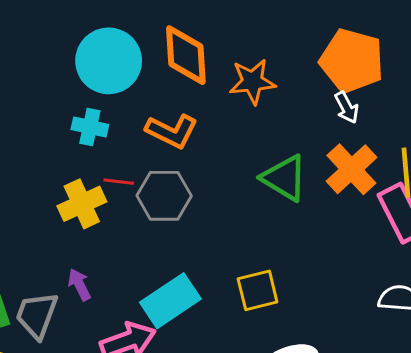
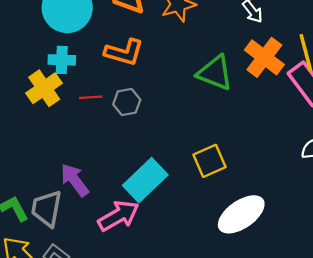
gray hexagon: (164, 196) -> (127, 102), size x0.7
yellow cross: (82, 204) -> (44, 88), moved
purple arrow: (79, 285) -> (75, 180), size x1.4

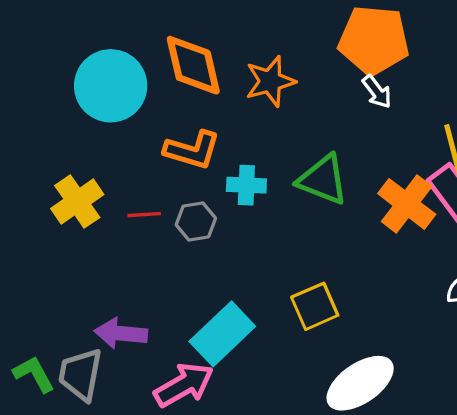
orange cross: (264, 57) -> (407, 204), moved
cyan cross: (62, 60) -> (246, 185), moved
purple arrow: (75, 180) -> (121, 333), turned -48

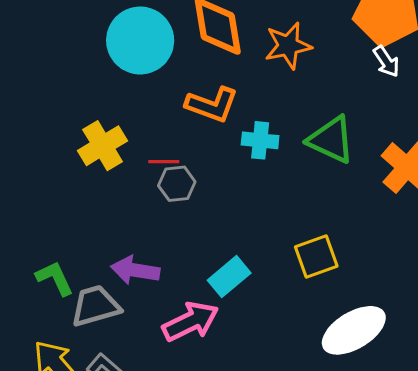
gray hexagon: (196, 221) -> (177, 184), moved
cyan rectangle: (222, 334) -> (229, 277), size x0.7
green L-shape: (34, 374) -> (55, 278), moved
gray trapezoid: (80, 374) -> (95, 306), turned 60

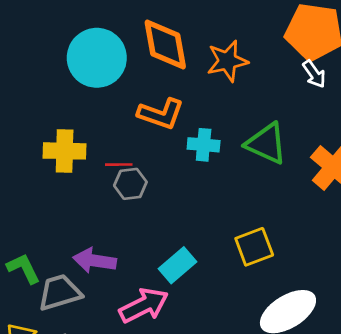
yellow cross: (103, 146) -> (65, 151), turned 33

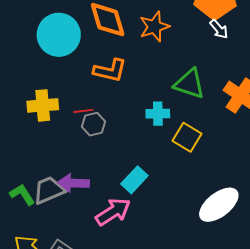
cyan cross: (204, 145) -> (158, 114), moved
yellow square: (254, 247) -> (187, 137), moved, turned -32
gray trapezoid: (60, 292) -> (49, 190), moved

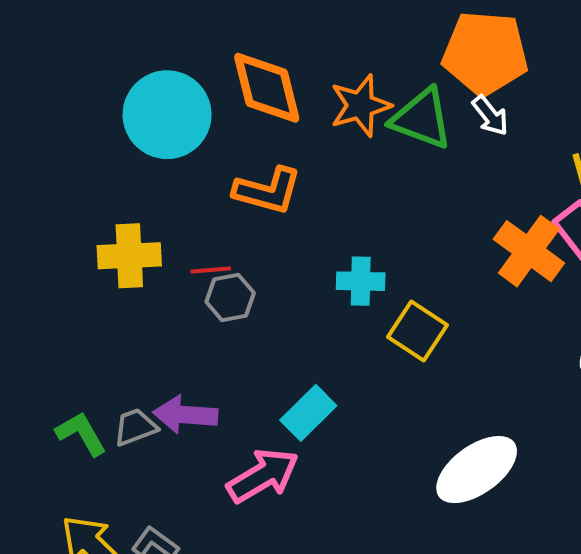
green triangle: (189, 84) -> (422, 119), moved
gray trapezoid: (49, 190) -> (135, 427), size x0.7

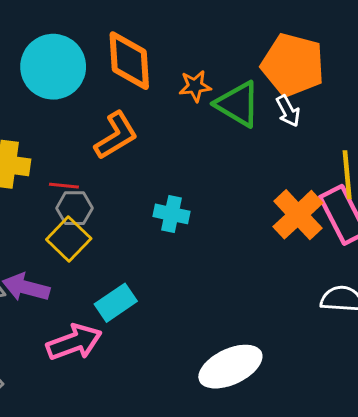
orange star: (360, 106) -> (195, 86), size x0.7
orange L-shape: (268, 191) -> (116, 136), turned -57
yellow square: (418, 331) -> (69, 239), moved

